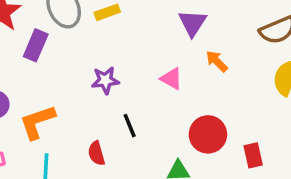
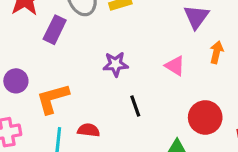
orange arrow: (217, 61) -> (216, 52), turned 55
red semicircle: (96, 153) -> (89, 130), moved, turned 110

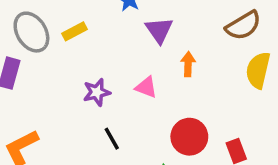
purple star: (116, 64) -> (97, 92), moved

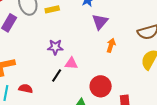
pink triangle: (146, 87) -> (71, 63), moved, turned -32
black line: (112, 139) -> (57, 75), turned 48

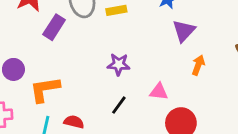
pink triangle: (71, 63) -> (159, 92), moved

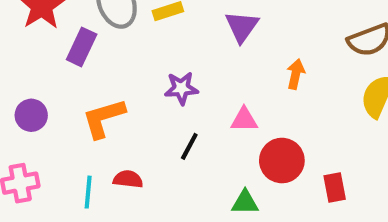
purple triangle: (184, 31) -> (242, 26), moved
orange L-shape: (45, 89) -> (104, 118), moved

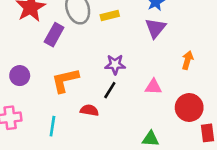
black line: (189, 146) -> (110, 90), moved
red circle: (282, 161) -> (189, 108), moved
red semicircle: (128, 179) -> (89, 110), moved

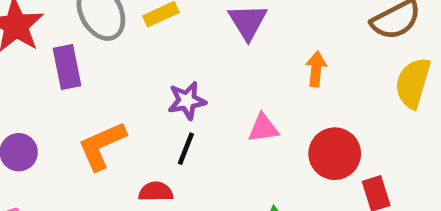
purple rectangle: (54, 35) -> (67, 67), turned -30

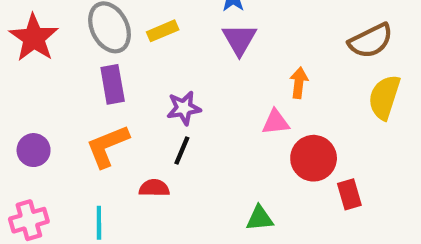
purple rectangle: (67, 67) -> (113, 84), moved
pink triangle: (263, 128) -> (276, 122), moved

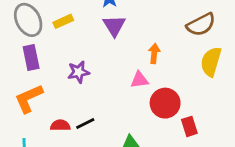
black line: (182, 151) -> (85, 123), moved, turned 42

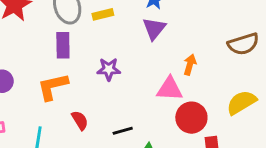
yellow semicircle: (211, 62) -> (241, 102), moved, turned 32
pink triangle: (139, 80) -> (170, 89), size x1.4
black line: (85, 123) -> (123, 131), moved
red semicircle: (60, 125) -> (80, 120), turned 48

